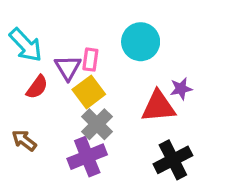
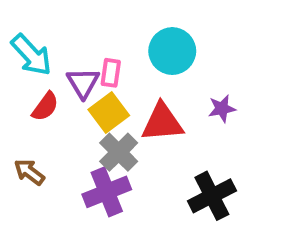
red triangle: (158, 106) -> (162, 122), moved

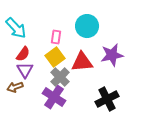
purple triangle: (83, 83) -> (25, 70), moved
purple star: (222, 109) -> (112, 55), size x1.6
brown arrow: (29, 172) -> (15, 87), turned -56
purple cross: (107, 192) -> (54, 97), turned -35

